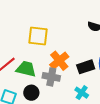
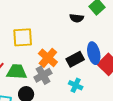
gray cross: (51, 77) -> (43, 75), turned -30

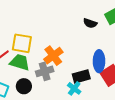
yellow square: (23, 37) -> (22, 43), moved
black rectangle: (75, 59) -> (81, 76), moved

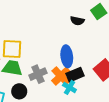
orange cross: (53, 56) -> (61, 76), moved
blue ellipse: (99, 61) -> (67, 56), moved

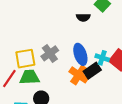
gray cross: (38, 74) -> (50, 53), moved
cyan cross: (69, 87) -> (102, 58), moved

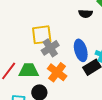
yellow square: (25, 59) -> (42, 35), moved
orange cross: (79, 75) -> (57, 72), moved

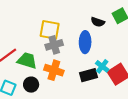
blue ellipse: (81, 50) -> (85, 42), moved
orange cross: (57, 72) -> (54, 70), turned -36

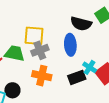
black semicircle: (98, 22) -> (81, 24), size x1.5
green trapezoid: (27, 60) -> (14, 53), moved
black circle: (31, 85) -> (12, 90), moved

